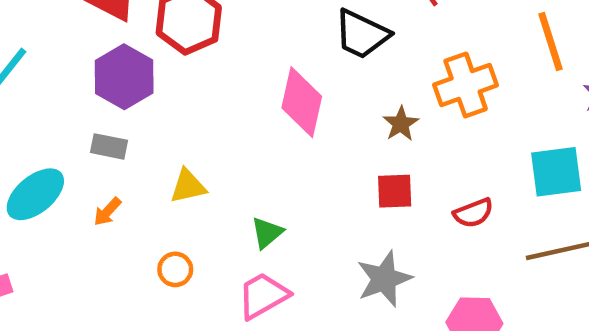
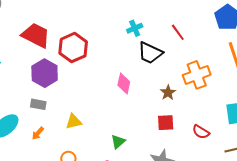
pink diamond: (302, 102) -> (124, 83), size x0.7
red semicircle: (473, 213) -> (201, 132), turned 54
green triangle: (267, 233) -> (118, 142), moved

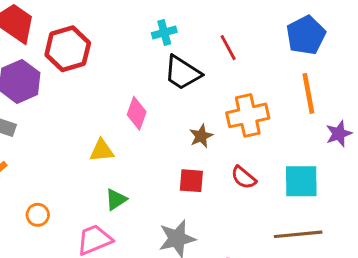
yellow triangle: (74, 122) -> (102, 150), moved
red semicircle: (201, 132) -> (244, 178), moved

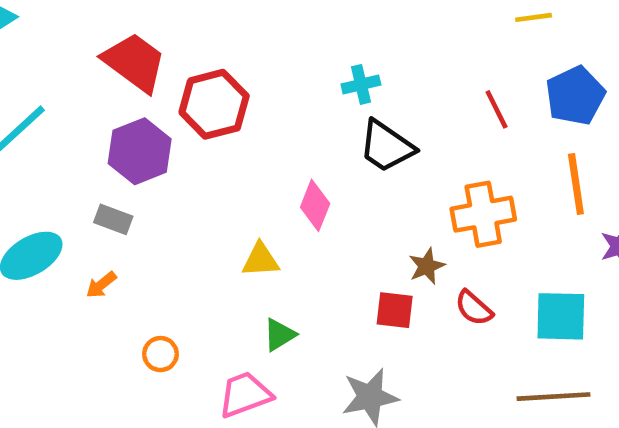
red line: (228, 48) -> (497, 109), moved
brown star: (201, 136) -> (427, 266), moved

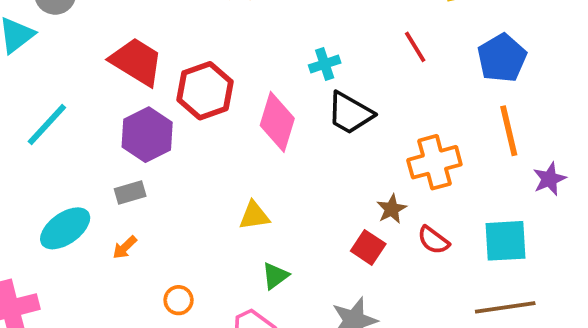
red line: (497, 109) -> (415, 47), moved
pink diamond: (315, 205) -> (277, 122), moved, size x1.4
gray rectangle: (113, 219) -> (130, 193), turned -32
red square: (395, 310) -> (368, 247), turned 32

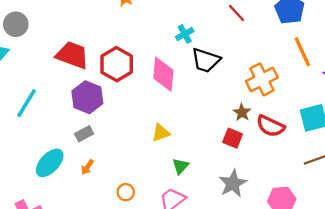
red semicircle: (433, 240) -> (270, 126), size x1.4

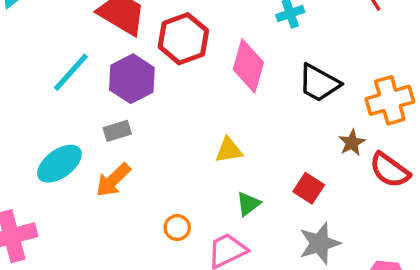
black trapezoid: (206, 60) -> (319, 83), moved
cyan line: (26, 103) -> (71, 72), moved
red square: (233, 138) -> (309, 188), moved
orange arrow: (87, 167) -> (113, 180), size x1.6
orange circle: (126, 192) -> (177, 228), moved

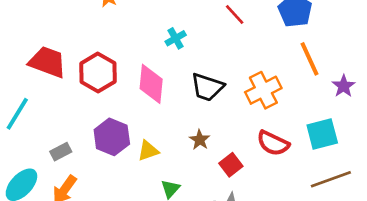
purple hexagon: (132, 79) -> (112, 137), moved
brown star: (352, 143) -> (200, 140), moved
red square: (309, 188) -> (231, 165), moved, turned 30

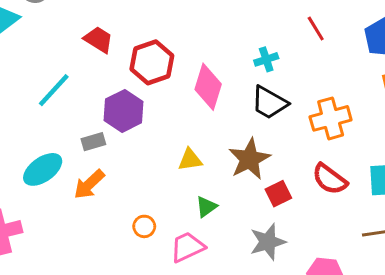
cyan cross: (176, 38) -> (266, 59), moved
red trapezoid: (47, 62) -> (98, 40), size x0.7
purple hexagon: (112, 137) -> (124, 111), moved
brown star: (200, 140) -> (249, 159), size x1.8

